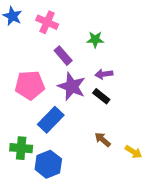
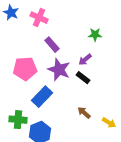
green star: (95, 40) -> (95, 35), moved
purple arrow: (104, 74) -> (85, 60), turned -32

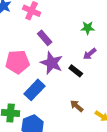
purple arrow: (85, 60) -> (90, 54), moved

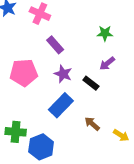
purple star: (52, 63) -> (63, 74), size x0.7
blue rectangle: (35, 90) -> (61, 105), moved

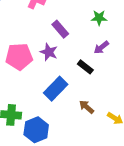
purple rectangle: (55, 45) -> (60, 29), moved
purple star: (63, 74) -> (49, 52), moved

